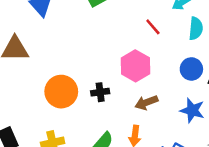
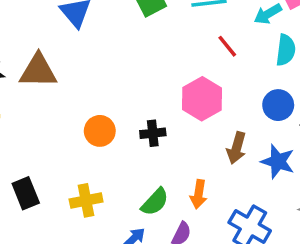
orange circle: (61, 92) -> (100, 131), size x0.7
brown arrow: (146, 103) -> (237, 148), moved, turned -55

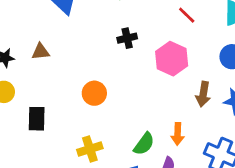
brown triangle: (38, 71) -> (41, 52), size x0.6
black cross: (153, 133) -> (127, 38), moved
black rectangle: (26, 193) -> (37, 119), moved, turned 30

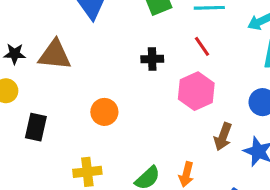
red line: (187, 15) -> (202, 46), moved
brown triangle: (41, 52) -> (55, 55), size x1.6

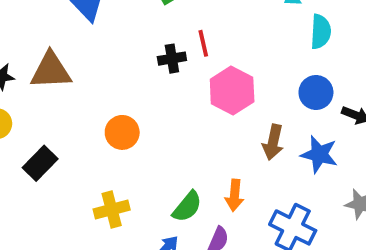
red line: (202, 46) -> (203, 43), moved, turned 30
black rectangle: (36, 127) -> (40, 163), turned 40

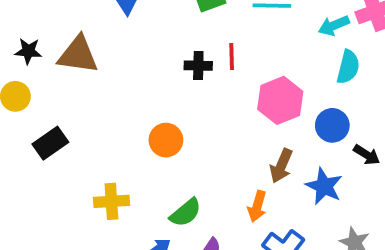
pink hexagon: (232, 91) -> (280, 100), moved
orange circle: (122, 132) -> (166, 140), moved
orange arrow: (234, 195) -> (257, 206), moved

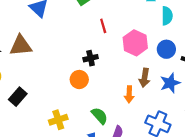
black cross: (198, 66) -> (91, 58), moved
blue star: (324, 186) -> (170, 83), turned -30
orange arrow: (257, 206) -> (129, 94), moved
green semicircle: (186, 213) -> (100, 116), turned -78

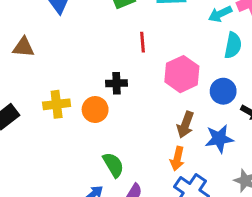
brown triangle: (21, 46) -> (24, 47), size x0.7
orange arrow: (129, 94) -> (177, 159), moved
yellow cross: (58, 120) -> (57, 104), moved

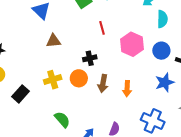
brown triangle: (24, 47) -> (53, 41), moved
brown arrow: (185, 125) -> (103, 83), moved
orange arrow: (177, 159) -> (127, 89), moved
green semicircle: (113, 165) -> (62, 120), moved

